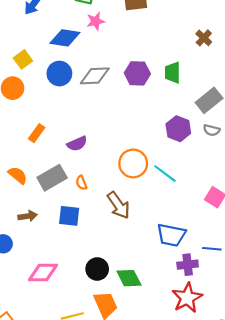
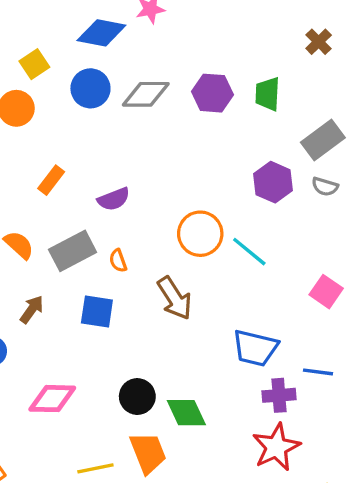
brown arrow: (28, 216) -> (32, 309), turned -48

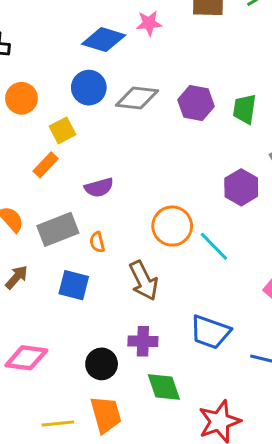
yellow square: (34, 64) -> (62, 130), moved
purple cross: (279, 395) -> (143, 341), moved
green diamond: (186, 413) -> (164, 387), moved

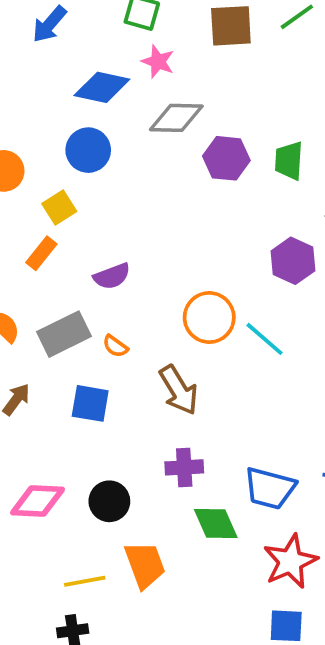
pink star: (149, 23) -> (158, 62), turned 30
gray diamond: (137, 98) -> (176, 118), moved
orange semicircle: (97, 242) -> (115, 346), turned -36
blue trapezoid: (210, 332) -> (270, 488), moved
black circle: (102, 364) -> (109, 501), moved

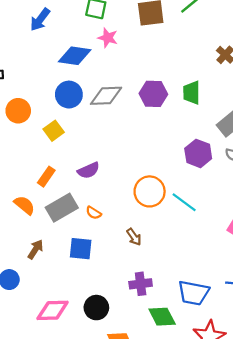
gray diamond: (176, 118) -> (106, 96), moved
orange rectangle: (41, 253) -> (46, 177), moved
brown arrow: (179, 390) -> (134, 237), size x0.6

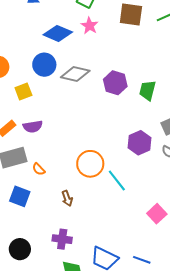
purple semicircle: (89, 170) -> (33, 127), moved

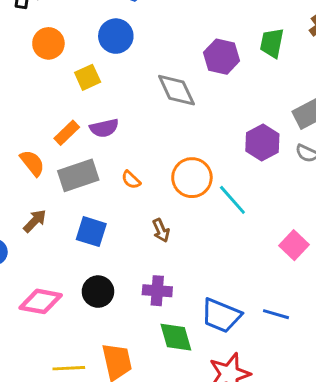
gray diamond: (75, 74) -> (176, 90), moved, turned 56
green trapezoid: (147, 90) -> (272, 43), moved
orange semicircle: (39, 169) -> (131, 180), moved
black circle: (20, 249) -> (98, 292), moved

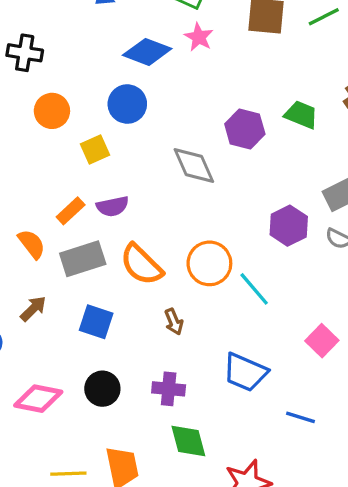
green trapezoid: (272, 43) -> (301, 115), turned 100
orange semicircle: (131, 180) -> (141, 265), size x2.0
blue trapezoid: (221, 315) -> (245, 372), moved

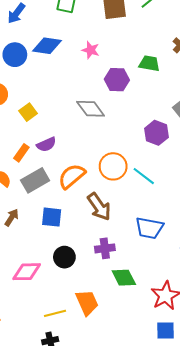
pink star: (199, 37) -> (91, 50), moved
blue circle: (127, 104) -> (15, 55), moved
orange semicircle: (141, 265) -> (72, 176), turned 108
brown arrow: (174, 322) -> (99, 207), size x1.8

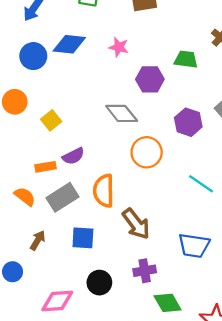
purple hexagon: (156, 133) -> (188, 122), moved
orange rectangle: (21, 153) -> (46, 167), turned 48
orange circle: (113, 166) -> (147, 152), moved
orange semicircle: (72, 176) -> (104, 191), turned -48
cyan line: (144, 176) -> (201, 184), moved

